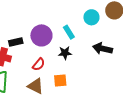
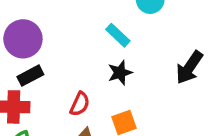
purple circle: (41, 35) -> (23, 39), moved
black arrow: (103, 48) -> (189, 67), moved, turned -54

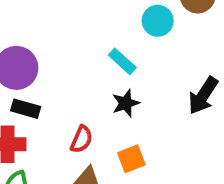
black rectangle: (30, 76) -> (26, 109), turned 45

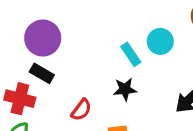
cyan circle: (158, 21) -> (160, 41), moved

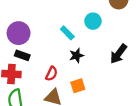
cyan rectangle: (131, 54) -> (67, 33), moved

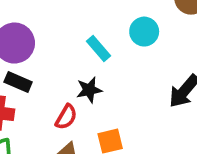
black star: (76, 56) -> (89, 90), moved

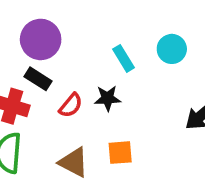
red semicircle: (66, 117) -> (71, 105), moved

